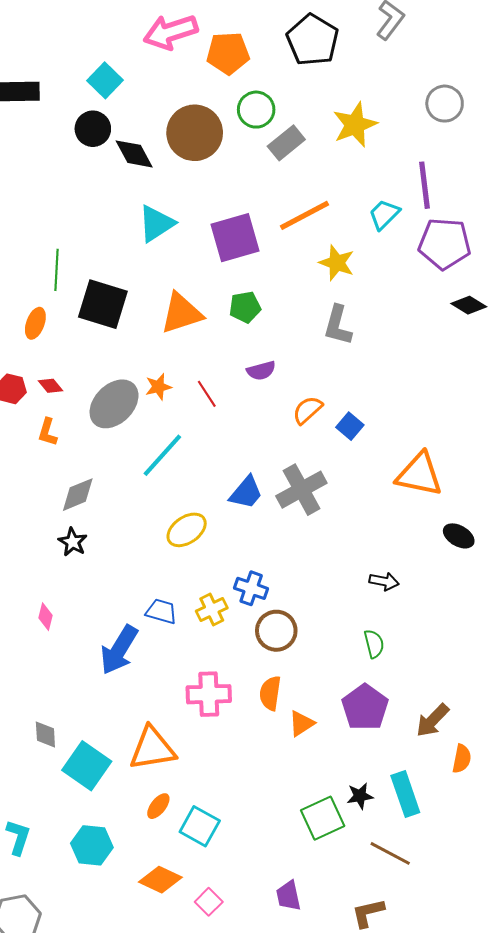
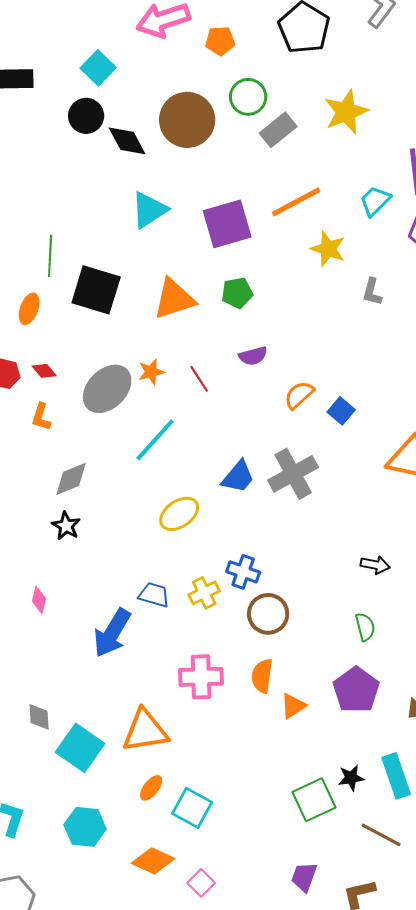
orange pentagon: (228, 53) -> (220, 41), size x0.7
gray L-shape: (338, 325) -> (372, 292), moved, size x0.7
purple trapezoid: (288, 896) -> (304, 877), moved, turned 32

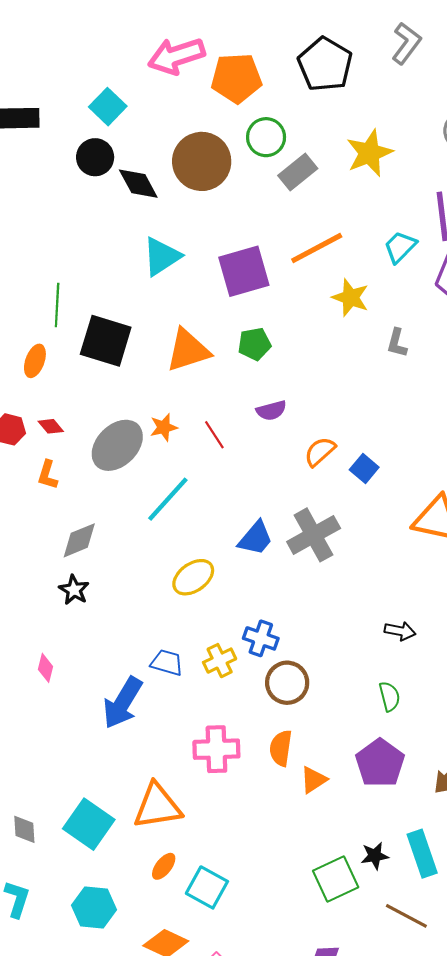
orange pentagon: (220, 41) -> (236, 78), size x1.6
gray diamond: (39, 717) -> (24, 829), moved

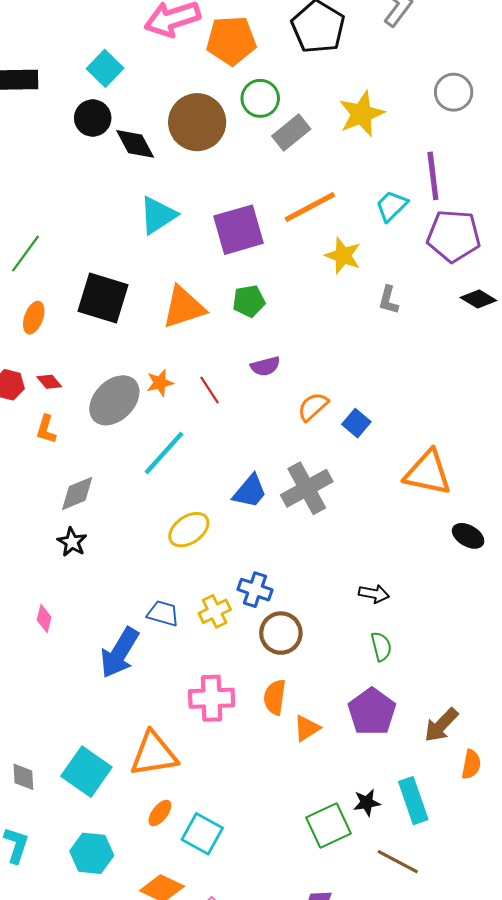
green line: (57, 305) -> (25, 253), moved, turned 33
black arrow: (400, 631) -> (374, 594), moved

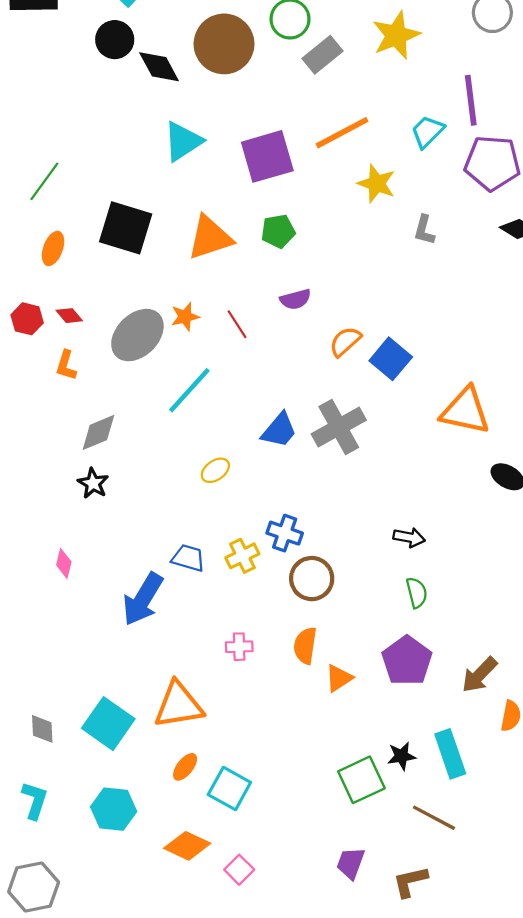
blue square: (356, 423) -> (391, 359), size x1.4
yellow ellipse: (189, 530) -> (215, 470), size x0.7
pink cross: (212, 698) -> (239, 647), size x0.6

